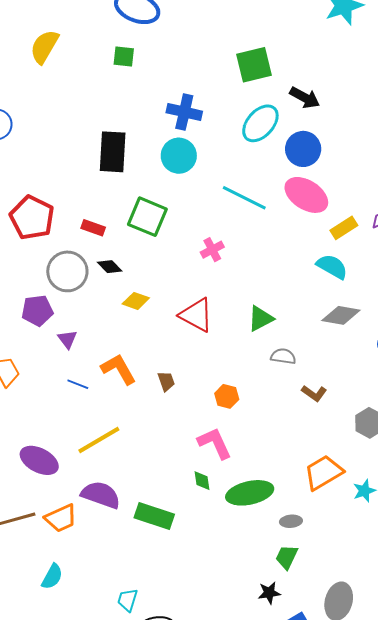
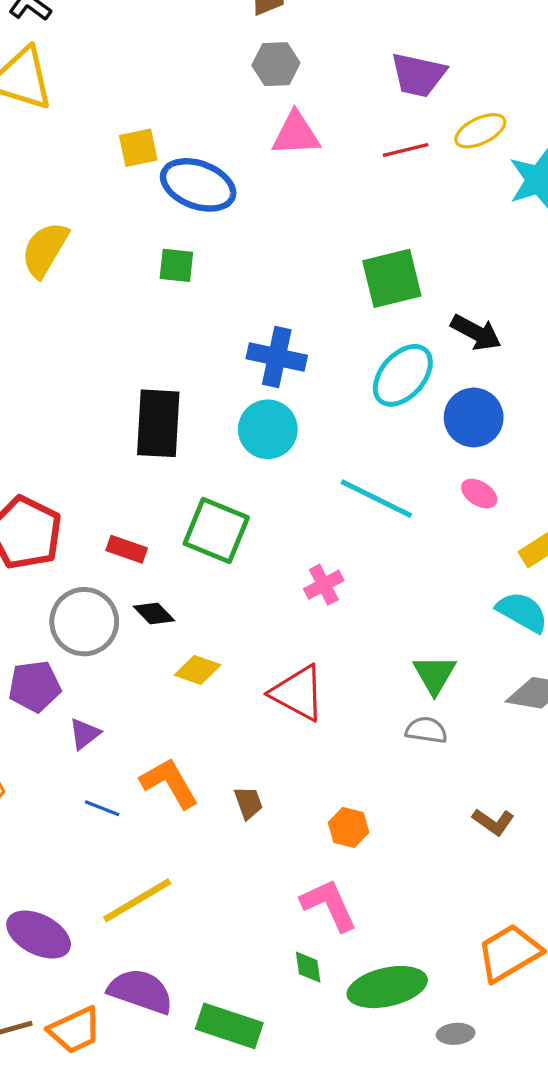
pink ellipse: (306, 195) -> (479, 494), size x0.5
green triangle: (261, 319) -> (434, 674), moved, turned -32
purple triangle: (67, 339) -> (85, 734), turned 30
gray semicircle: (283, 356) -> (426, 730), moved

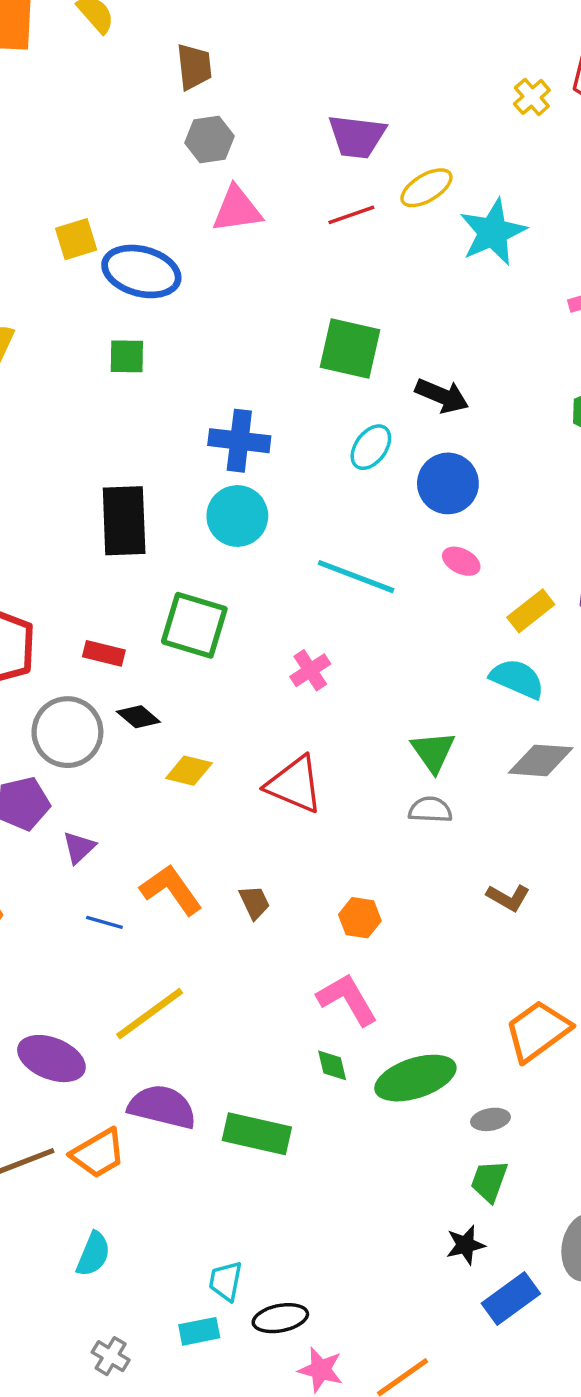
green square: (392, 278) -> (350, 348), turned 32
cyan ellipse: (403, 375) -> (371, 447), size x0.7

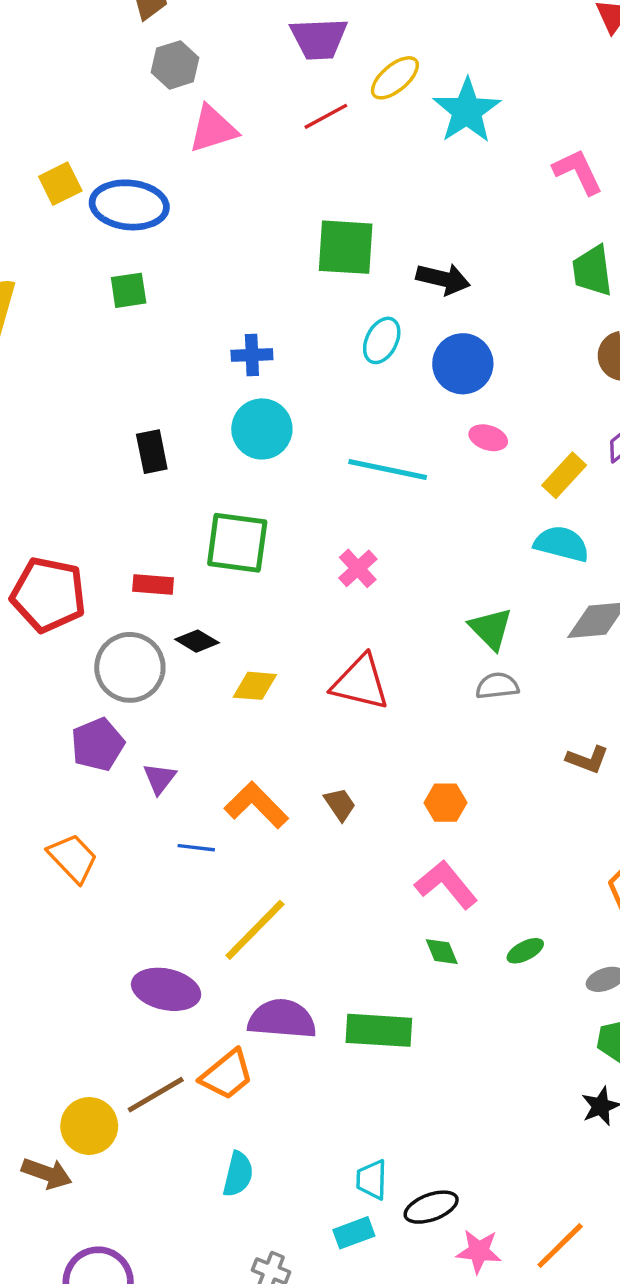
blue cross: (239, 441) -> (252, 355), size x0.7
black rectangle: (124, 521) -> (152, 452), size x0.6
green ellipse: (415, 1078) -> (525, 951), size x0.5

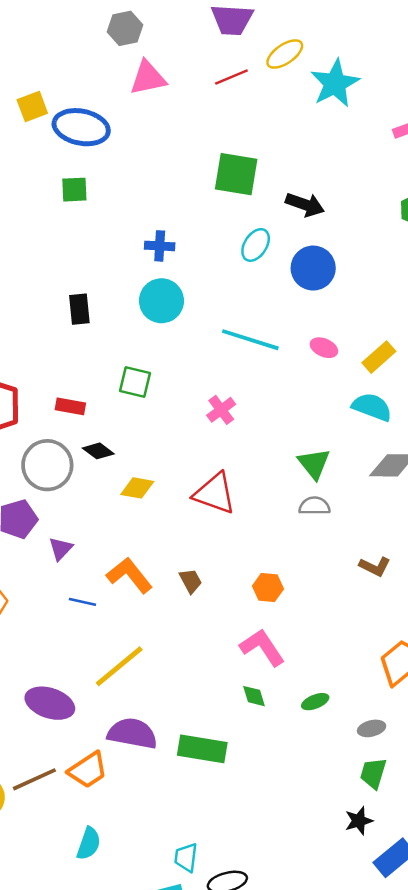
pink ellipse: (488, 438) -> (324, 348), moved
green square: (237, 543) -> (135, 382), size x0.7

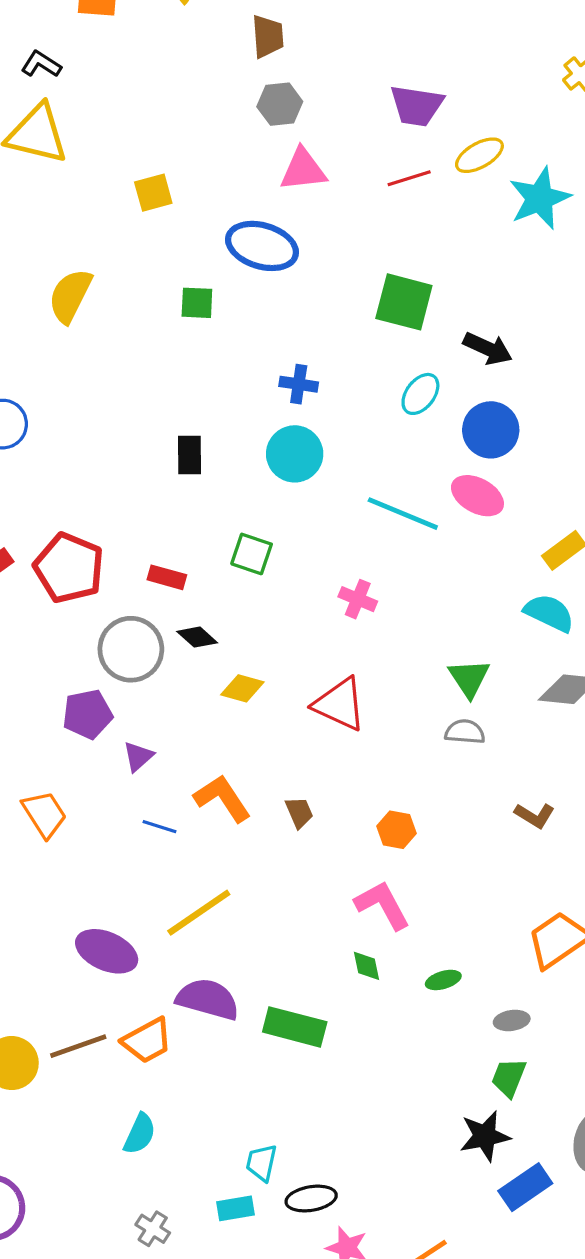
blue ellipse: (81, 127) -> (262, 246), moved
pink ellipse: (324, 348) -> (477, 496), moved, size x1.5
pink cross: (221, 410) -> (358, 599), turned -36
black star: (359, 821) -> (485, 1136), size x1.4

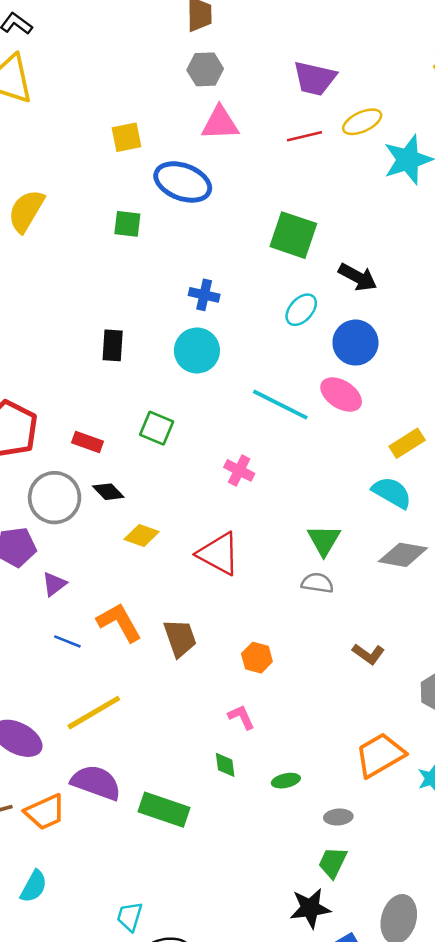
yellow square: (153, 193) -> (126, 137), moved
brown trapezoid: (299, 812) -> (180, 638), size x1.5
pink L-shape: (382, 905) -> (241, 717), size x0.6

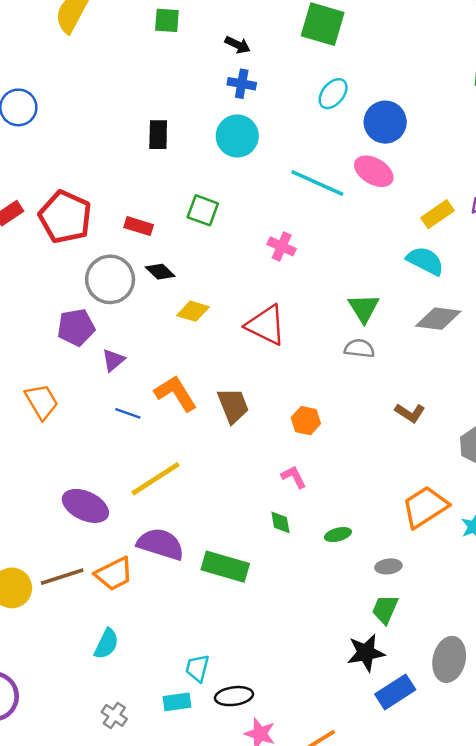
black arrow: (358, 277) -> (238, 45), moved, size x0.7

